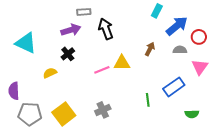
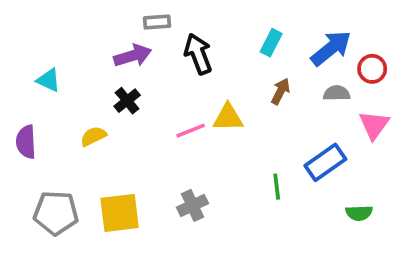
cyan rectangle: (157, 11) -> (271, 43), moved
cyan triangle: (26, 43) -> (48, 80), size x0.6
purple semicircle: (14, 91) -> (26, 142), moved
yellow square: (64, 114) -> (120, 213), turned 30

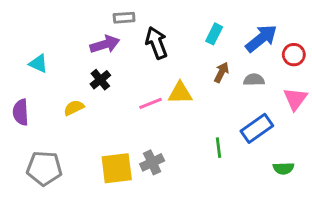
gray semicircle: (337, 93) -> (254, 80), moved
yellow square: (120, 213) -> (117, 168), moved

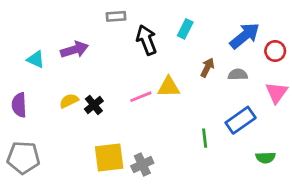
cyan rectangle: (214, 34) -> (185, 29), moved
purple arrow: (105, 44) -> (75, 50), moved
black cross: (100, 80) -> (94, 105), moved
gray cross: (152, 162) -> (142, 164), moved
gray pentagon: (44, 168) -> (23, 158), moved

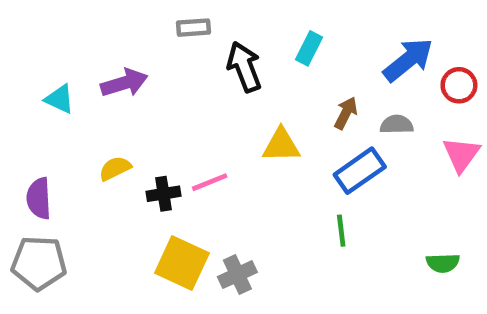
pink line: (141, 97) -> (210, 182), moved
purple semicircle: (19, 105) -> (39, 198), moved
black cross: (94, 105) -> (163, 194), moved, turned 30
blue rectangle: (241, 120) -> (360, 171), moved
yellow square: (109, 158) -> (182, 263), turned 32

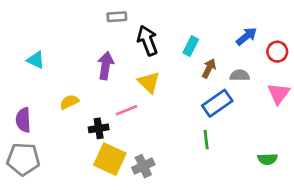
cyan rectangle: (309, 48) -> (191, 46), moved
blue arrow: (408, 60) -> (247, 36), size x0.7
purple arrow: (124, 83) -> (106, 66), moved, turned -64
yellow triangle: (281, 145) -> (149, 82), moved, turned 45
black cross: (163, 194) -> (99, 128), moved

